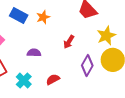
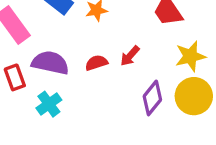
purple semicircle: (34, 53) -> (50, 63), moved, size x1.6
red semicircle: (53, 79) -> (96, 63), moved

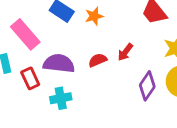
cyan cross: (49, 104) -> (61, 98), turned 30

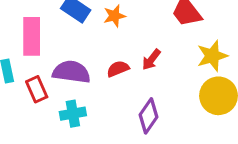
pink rectangle: (25, 34) -> (32, 36), turned 40
purple diamond: (147, 86) -> (148, 116), moved

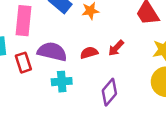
cyan cross: (73, 114) -> (62, 82), moved

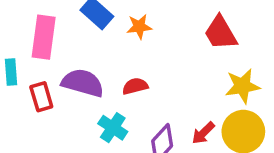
red arrow: (116, 48) -> (203, 133), moved
cyan cross: (62, 82) -> (113, 128), moved, turned 36

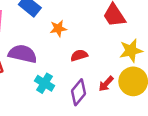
orange star: (139, 27) -> (58, 29), moved
red semicircle: (135, 86) -> (79, 55), moved

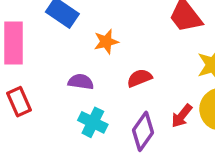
purple semicircle: (23, 54) -> (81, 82), moved, size x0.6

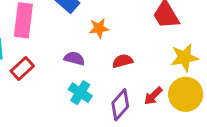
red rectangle: (19, 102) -> (22, 69), turned 65

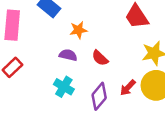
purple semicircle: (74, 58) -> (68, 55), moved
red semicircle: (123, 61) -> (100, 58), turned -120

